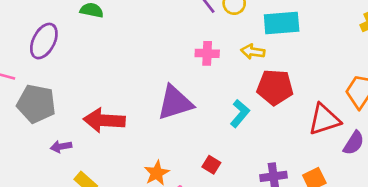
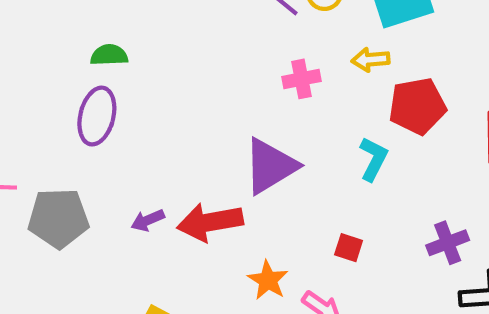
purple ellipse: (44, 41) -> (97, 116), moved
red arrow: (104, 120) -> (210, 222), moved
purple arrow: (61, 147) -> (148, 220), moved

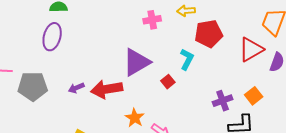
red square: (349, 248) -> (168, 82), moved, turned 32

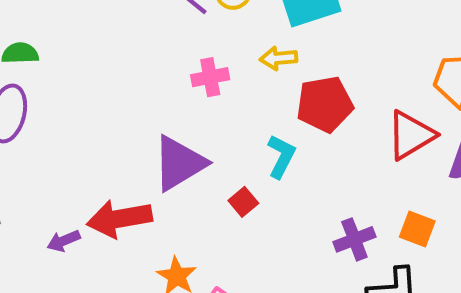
purple arrow: (76, 88) -> (64, 241), moved
orange square: (254, 96) -> (417, 229), turned -30

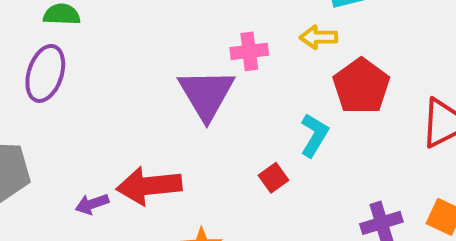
red pentagon: (325, 104) -> (361, 86), turned -30
purple triangle: (179, 163) -> (206, 94), moved, turned -34

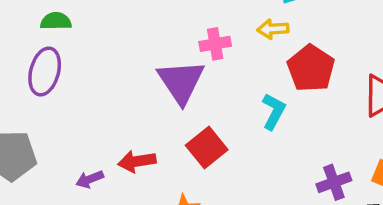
red square: (273, 178) -> (207, 148), moved, size x1.6
red arrow: (149, 186) -> (137, 161), size x0.7

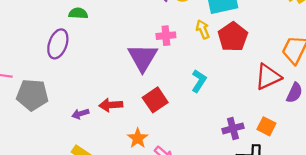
green semicircle: (56, 21) -> (78, 13), moved
yellow arrow: (273, 29) -> (203, 29), turned 66
red pentagon: (311, 68) -> (233, 37), moved

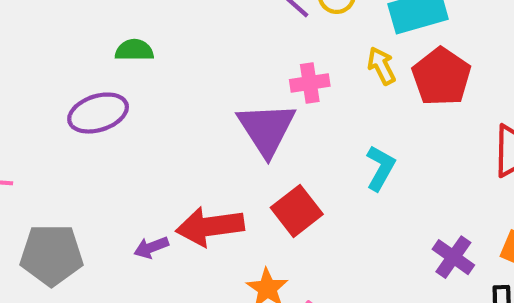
purple ellipse: (58, 44) -> (98, 113), turned 56
gray pentagon: (32, 95) -> (51, 255), moved
red arrow: (111, 105) -> (210, 226), size x1.4
purple cross: (233, 128) -> (453, 257), turned -36

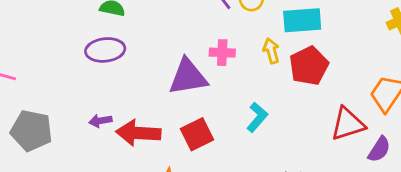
purple ellipse: (98, 113) -> (105, 50), moved
purple triangle: (267, 129) -> (188, 77), turned 42
purple arrow: (151, 247) -> (100, 121), moved

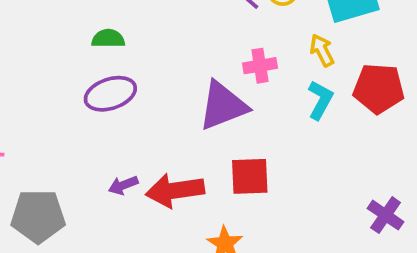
red pentagon: (309, 66) -> (379, 88), moved, turned -30
cyan L-shape: (257, 117) -> (320, 100), moved
red square: (197, 134) -> (250, 176), turned 36

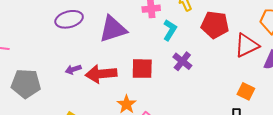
cyan L-shape: (320, 100) -> (170, 30), moved
purple triangle: (223, 106) -> (113, 29), moved
purple cross: (386, 215) -> (182, 61), moved

